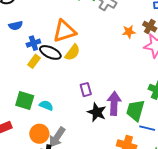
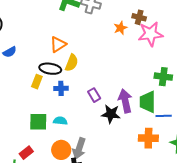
orange triangle: (64, 31) -> (58, 44), size x0.7
blue cross: (33, 43) -> (61, 88), moved, turned 32

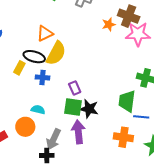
brown cross: (139, 17) -> (129, 16), size x1.5
yellow semicircle: (72, 63) -> (56, 53), size x1.4
purple arrow: (125, 101) -> (78, 132), moved
green square: (38, 122) -> (73, 107), moved
orange circle: (61, 150) -> (25, 127), moved

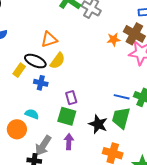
yellow semicircle: (56, 53) -> (58, 61), size x0.7
black star: (89, 109) -> (98, 124), moved
blue line: (141, 117) -> (122, 97), moved
purple arrow: (78, 132) -> (69, 142), size x0.7

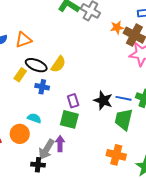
orange star: (114, 39) -> (117, 27), moved
orange triangle: (49, 40) -> (23, 40), moved
black star: (98, 124) -> (103, 100), moved
purple arrow: (69, 142) -> (60, 144), moved

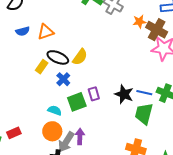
blue cross: (42, 87) -> (63, 79), turned 32
green square: (69, 119) -> (77, 102), moved, turned -36
orange circle: (20, 134) -> (52, 131), moved

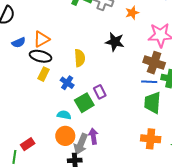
brown cross: (157, 30) -> (154, 63), moved
black ellipse: (58, 57) -> (41, 56), moved
yellow semicircle: (80, 57) -> (80, 58), turned -30
black star: (124, 94) -> (115, 42), moved

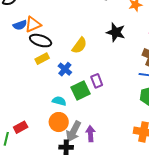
orange triangle: (41, 39) -> (33, 24), moved
yellow semicircle: (80, 58) -> (79, 45), turned 36
yellow rectangle: (44, 74) -> (42, 59), turned 32
purple arrow: (93, 136) -> (90, 134), moved

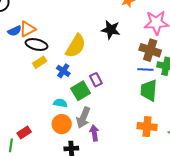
yellow semicircle: (79, 45) -> (76, 46), size x1.4
gray arrow: (73, 131) -> (83, 118), moved

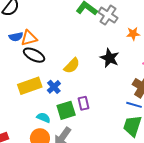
yellow semicircle: (76, 46) -> (72, 66), size x0.7
yellow rectangle: (40, 62) -> (30, 86), moved, size x1.6

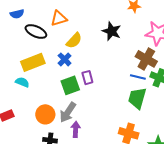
orange triangle: (29, 38) -> (59, 18), moved
blue cross: (54, 87) -> (65, 59), moved
cyan semicircle: (44, 118) -> (22, 82), moved

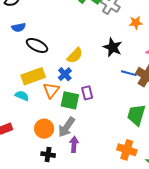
orange triangle: (59, 18) -> (51, 90), moved, turned -36
blue line: (138, 77) -> (129, 73), moved
green square: (70, 85) -> (70, 100), turned 30

